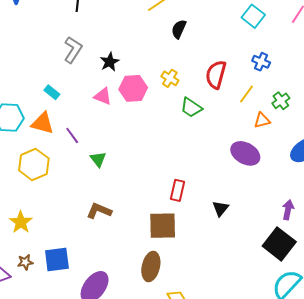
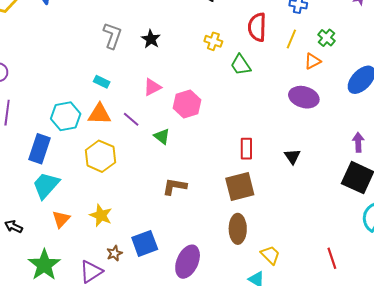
pink hexagon: (133, 88) -> (187, 104), moved
pink triangle: (103, 96) -> (152, 87), moved, turned -36
green trapezoid: (191, 108) -> (241, 65), turned 35

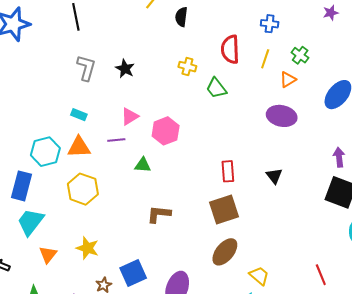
purple line: (131, 119) -> (116, 140), moved, turned -42
green triangle: (162, 136) -> (143, 165), turned -30
brown ellipse: (238, 229) -> (225, 252), turned 44

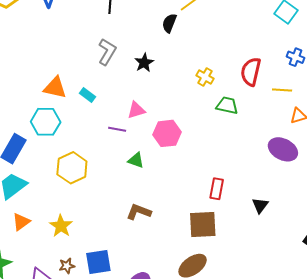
black semicircle: (181, 17) -> (169, 23), moved
yellow line: (265, 59) -> (282, 90), turned 60
green trapezoid: (216, 88) -> (227, 105), turned 125
orange triangle: (79, 147) -> (55, 88), moved

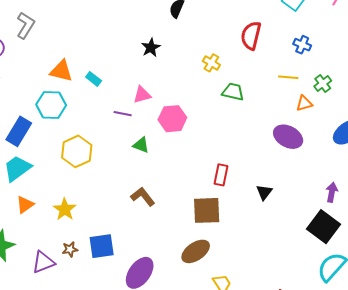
gray L-shape: (107, 52) -> (26, 25), moved
red semicircle: (251, 72) -> (251, 35), moved
brown L-shape: (139, 212) -> (143, 197), turned 30

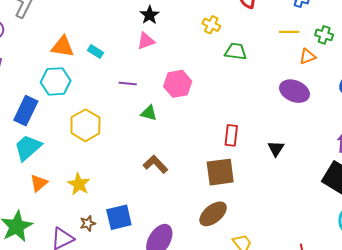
green cross: (323, 83) -> (324, 35), turned -30
pink triangle: (142, 95) -> (146, 41), moved

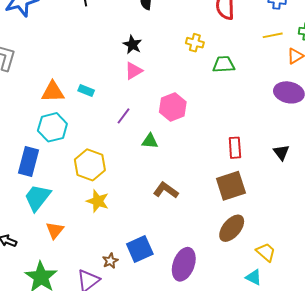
purple line: (128, 83) -> (124, 116), turned -48
yellow star: (79, 184) -> (98, 201), moved

